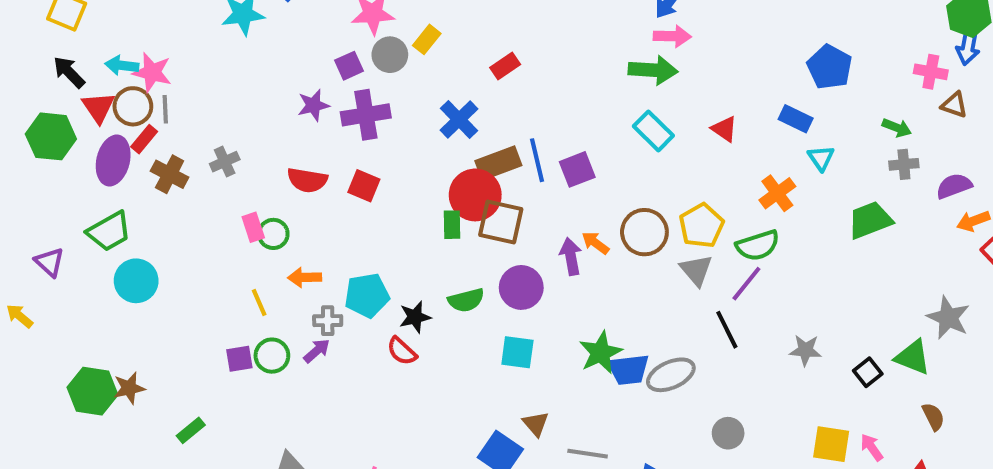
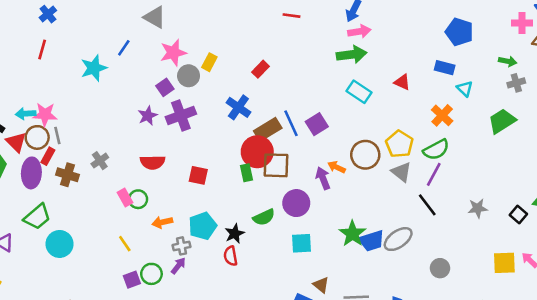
red square: (364, 186) -> (198, 175), moved
yellow line: (259, 302) -> (125, 244), moved
red semicircle: (402, 351) -> (231, 256), turned 48

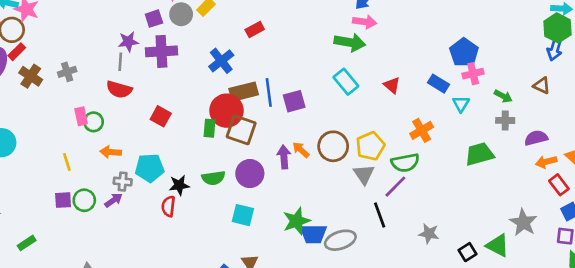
pink cross: (522, 23) -> (473, 74), moved, turned -30
cyan triangle: (465, 89) -> (461, 104), moved
gray line: (57, 135) -> (120, 62), moved

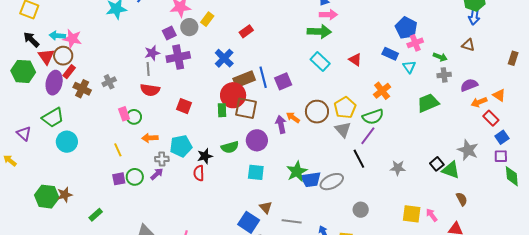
black square: (468, 252) -> (437, 164), moved

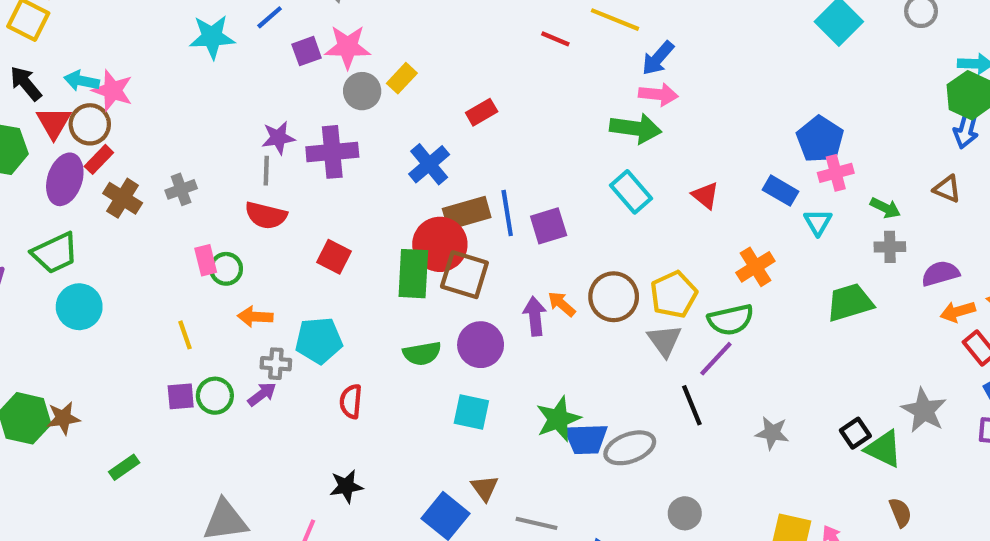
purple square: (169, 33) -> (307, 51), moved
green rectangle: (222, 110) -> (413, 274), size x1.6
black star: (205, 156) -> (346, 486), moved

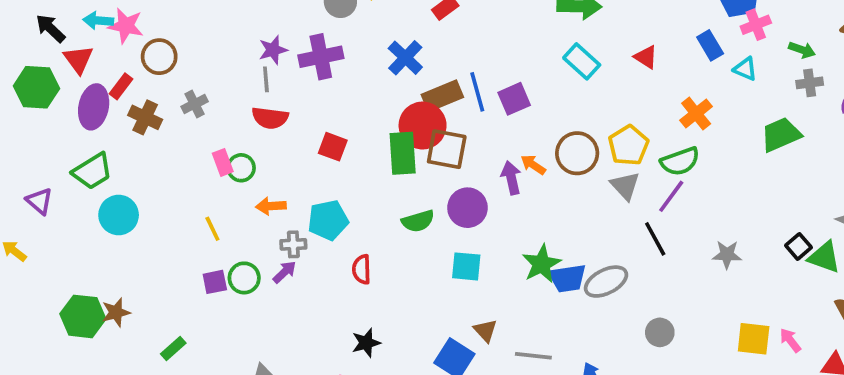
brown circle: (90, 124) -> (159, 57), moved
blue rectangle: (781, 191) -> (710, 45), turned 36
cyan triangle: (818, 222) -> (745, 69), turned -30

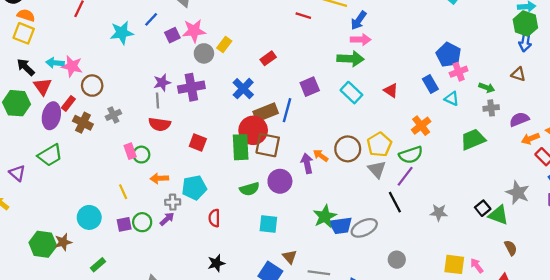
blue line: (477, 92) -> (287, 110), turned 30
purple square: (514, 99) -> (310, 87), moved
cyan circle: (119, 215) -> (89, 217), moved
cyan square: (466, 266) -> (268, 224), moved

